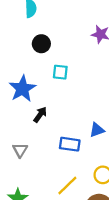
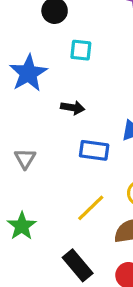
black arrow: (40, 115) -> (73, 108), moved, turned 63

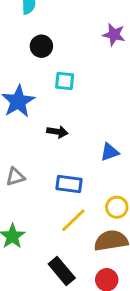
blue rectangle: (94, 150) -> (69, 184), moved
gray triangle: (25, 159) -> (15, 177), turned 42

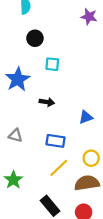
purple star: (114, 35) -> (89, 17), moved
gray triangle: (15, 177) -> (16, 136), turned 32

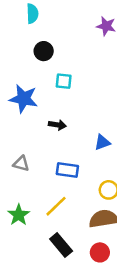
blue star: (18, 79) -> (24, 99), turned -30
yellow line: (59, 168) -> (56, 206), moved

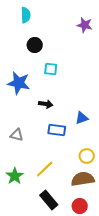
blue rectangle: (67, 170) -> (57, 130), moved

